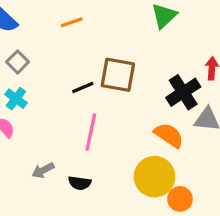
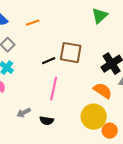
orange line: (72, 22) -> (33, 23), moved

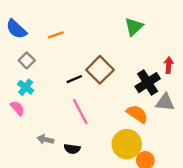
brown square: (71, 53) -> (100, 70), turned 35
pink line: (54, 89) -> (80, 112), turned -40
gray arrow: (24, 113) -> (45, 140), turned 40

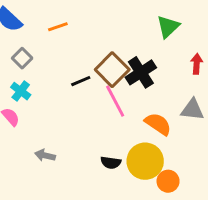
green triangle: (134, 27) -> (168, 27), moved
black cross: (148, 83) -> (141, 72), moved
pink line: (80, 112) -> (115, 101), moved
black semicircle: (72, 149) -> (111, 163), moved

